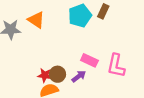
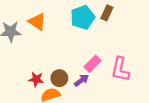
pink rectangle: (89, 60) -> (93, 64), turned -70
red star: (45, 75) -> (36, 79), moved

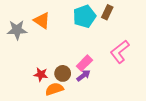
pink rectangle: (93, 64) -> (84, 63), moved
pink L-shape: (120, 69) -> (120, 52), moved, turned 40

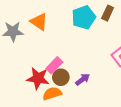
pink rectangle: (84, 63) -> (54, 65), moved
red star: (41, 74) -> (38, 78), size x1.5

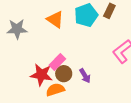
orange triangle: (39, 22) -> (55, 19), moved
purple arrow: (83, 79) -> (85, 76), turned 96

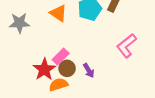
red star: (41, 75) -> (44, 69), turned 30

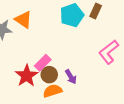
orange triangle: (58, 13) -> (23, 20), moved
orange semicircle: (58, 85) -> (52, 91), moved

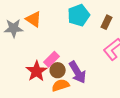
brown rectangle: (96, 11) -> (107, 22), moved
purple arrow: (71, 77) -> (78, 72), size x1.6

